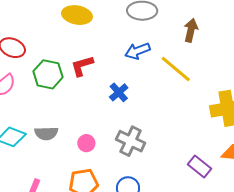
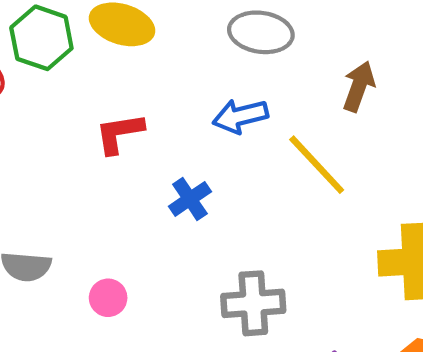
green hexagon: (48, 74) -> (41, 38), moved
gray cross: (131, 141) -> (253, 303), moved, turned -36

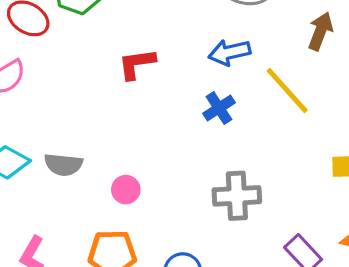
blue cross: (190, 199) -> (219, 108), moved

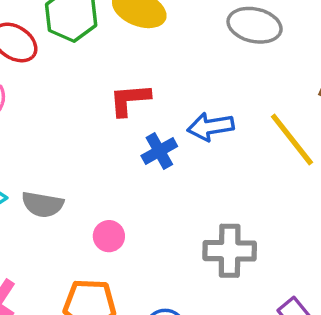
blue arrow: (229, 52) -> (210, 127), moved
blue cross: (219, 108) -> (159, 151), moved

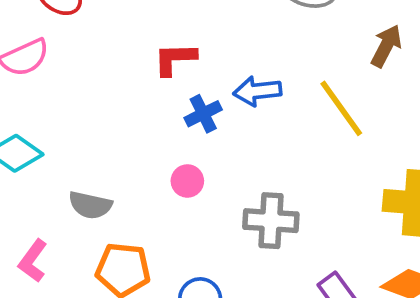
gray semicircle: (43, 204) -> (90, 205), moved
pink circle: (109, 236) -> (187, 181), moved

